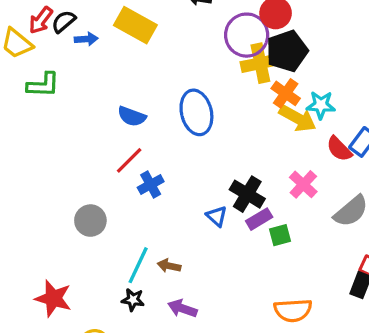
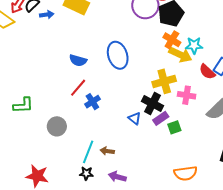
yellow cross: (260, 63) -> (164, 81), moved
green L-shape: (43, 85) -> (23, 105), moved
pink cross: (303, 184) -> (187, 95), turned -30

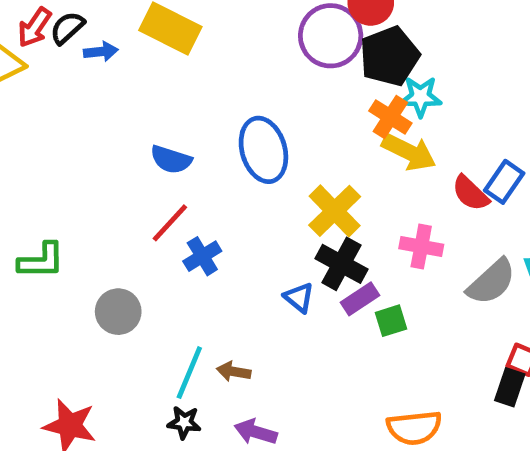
cyan star: (194, 45) -> (420, 97), moved
yellow cross: (164, 81) -> (335, 211), moved, turned -30

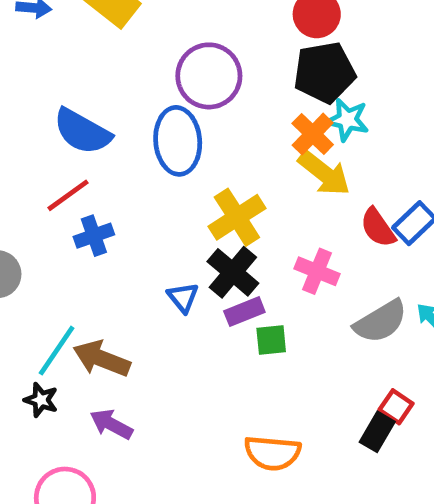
purple circle: (331, 36) -> (209, 76), moved
blue semicircle: (171, 160) -> (82, 131), size x1.4
brown arrow: (234, 372) -> (102, 359), size x1.6

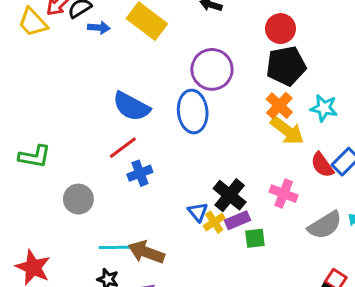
cyan star: (347, 120) -> (324, 108), moved
yellow cross: (237, 217) -> (214, 222), moved, size x0.6
cyan line: (57, 351) -> (117, 247), turned 56

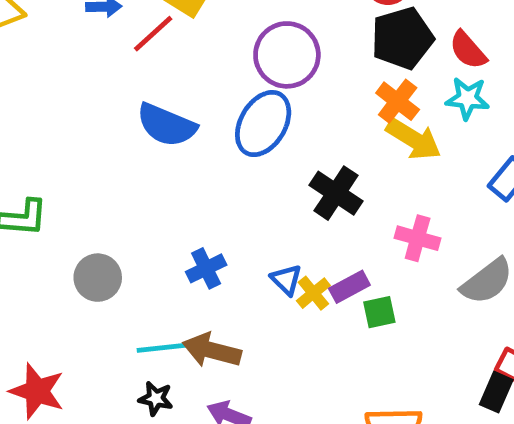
blue ellipse: (193, 111) -> (263, 124), turned 42
red line: (123, 148) -> (153, 34), moved
red semicircle: (322, 165) -> (468, 50), moved
blue cross: (140, 173) -> (206, 268), moved
black cross: (230, 195) -> (336, 193), moved

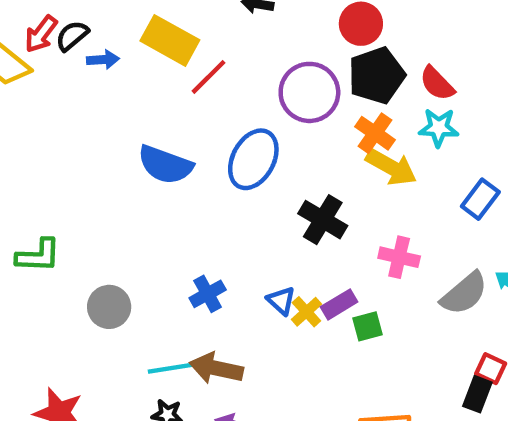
red line: (153, 34) -> (208, 77), moved
purple circle: (287, 55) -> (309, 92), moved

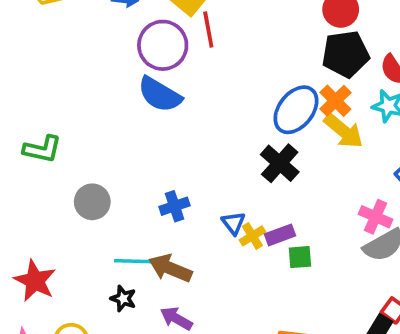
red line: (208, 77) -> (208, 30), turned -66
purple circle: (309, 92) -> (163, 45), moved
blue ellipse: (253, 159) -> (296, 110), moved
pink cross: (399, 257) -> (375, 217), moved

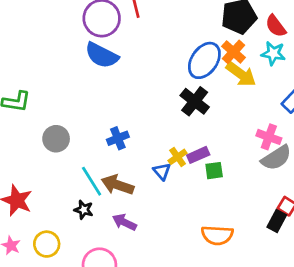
blue triangle: (233, 223) -> (162, 171), moved
cyan line: (136, 261) -> (92, 181), turned 60

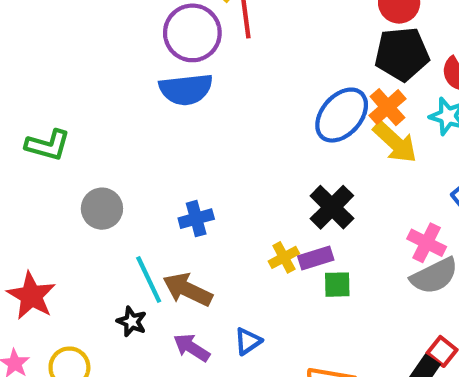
blue semicircle: (102, 55) -> (186, 89), turned -40
black cross: (195, 101) -> (332, 207), moved
blue triangle: (162, 171) -> (248, 341), moved, turned 30

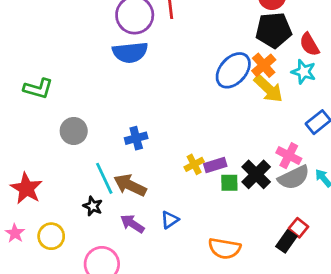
black cross: (332, 207) -> (256, 174), moved

